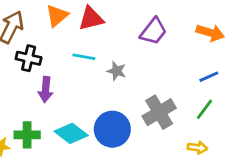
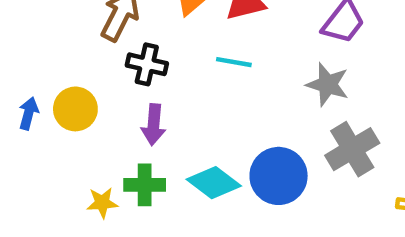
gray star: (117, 71) -> (328, 84), moved, size x1.4
purple arrow: (46, 89) -> (154, 125), moved

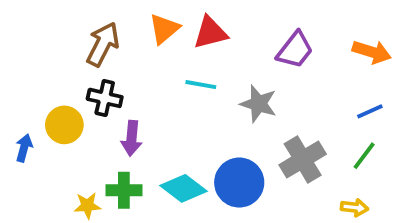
black cross: (147, 64) -> (105, 98), moved
gray star: (328, 84) -> (258, 104), moved
blue arrow: (29, 113) -> (24, 148), moved

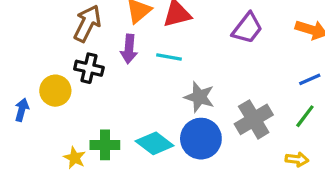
gray star: (258, 104) -> (199, 97), moved
purple arrow: (132, 138) -> (129, 49), moved
yellow star: (87, 206) -> (75, 158), turned 30

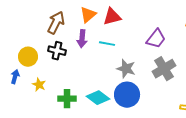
purple trapezoid: (247, 28) -> (156, 39), moved
yellow circle: (55, 91) -> (28, 57), moved
gray cross: (254, 119) -> (164, 69), moved
yellow star: (75, 158) -> (39, 85), moved

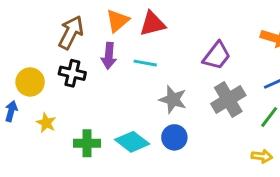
blue circle: (127, 95) -> (174, 137), size x0.7

